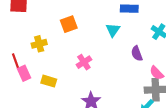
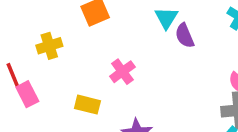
purple semicircle: (137, 53) -> (185, 36), moved
yellow rectangle: (49, 81) -> (87, 105), moved

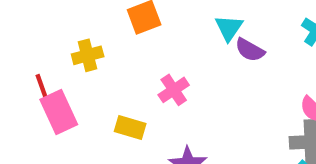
purple semicircle: (185, 36) -> (250, 50), turned -40
pink rectangle: (27, 94) -> (59, 112), size x1.4

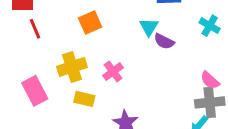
yellow cross: (88, 55) -> (72, 67), moved, size x1.4
red line: (42, 88) -> (35, 29), moved

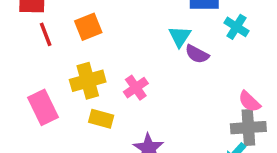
orange square: (90, 23) -> (88, 27), moved
cyan cross: (210, 26) -> (236, 27), moved

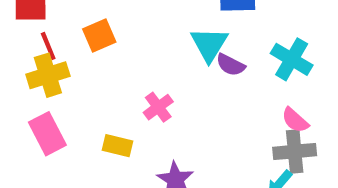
cyan cross: (236, 27) -> (292, 59), moved, size x1.4
cyan triangle: (180, 37) -> (209, 44), size x1.4
yellow cross: (88, 81) -> (48, 75), moved

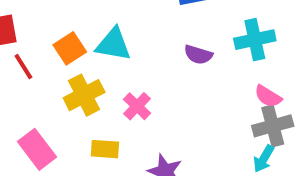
cyan triangle: (209, 44) -> (113, 44), moved, turned -42
cyan cross: (292, 59) -> (255, 40), turned -33
yellow cross: (48, 75) -> (84, 95), moved

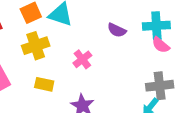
pink semicircle: (268, 96) -> (161, 45), moved
pink cross: (137, 106) -> (82, 59), moved

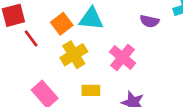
pink cross: (82, 59) -> (123, 57), size x1.4

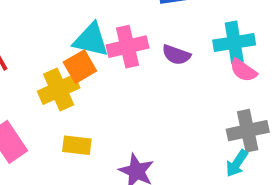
orange square: (62, 24) -> (80, 67), moved
pink cross: (123, 57) -> (128, 47), moved, turned 30

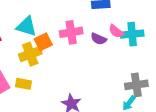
cyan triangle: (91, 40) -> (26, 26), moved
pink semicircle: (243, 70) -> (116, 31), moved
yellow rectangle: (77, 145) -> (24, 84), moved

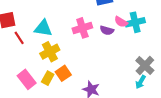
orange square: (43, 42) -> (63, 73), moved
yellow rectangle: (24, 84) -> (48, 78), turned -64
gray cross: (136, 85) -> (145, 65), turned -30

